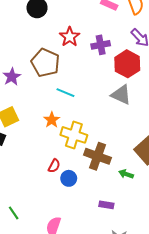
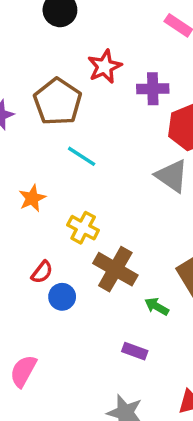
orange star: (52, 120) -> (32, 198), moved
yellow cross: (74, 135) -> (83, 228), size x0.7
purple rectangle: (106, 205) -> (135, 351), moved

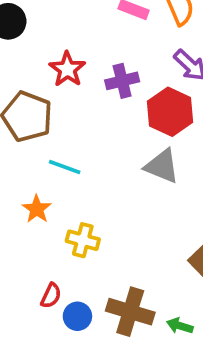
orange star: (32, 198) -> (37, 209), moved
brown cross: (115, 269) -> (130, 312), moved
green arrow: (157, 306) -> (180, 326), moved

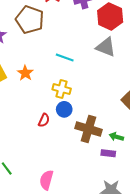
cyan line: (65, 167) -> (65, 58), moved
orange star: (37, 209) -> (25, 73), moved
blue circle: (77, 316) -> (64, 109), moved

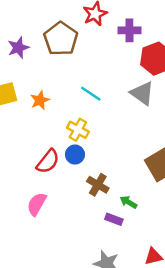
red semicircle: (44, 120) -> (48, 161), size x1.5
brown cross: (88, 129) -> (98, 185), size x0.7
pink semicircle: (46, 180) -> (37, 204), moved

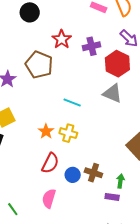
orange star: (40, 100) -> (46, 131), moved
blue circle: (75, 155) -> (73, 175), moved
green arrow: (128, 202) -> (120, 181), turned 80

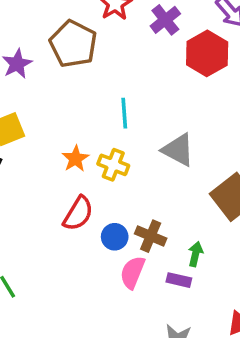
purple cross: (91, 46) -> (165, 20), turned -30
gray triangle: (112, 93) -> (178, 150), moved
cyan line: (72, 103) -> (124, 113), turned 60
pink semicircle: (49, 198) -> (132, 272), moved

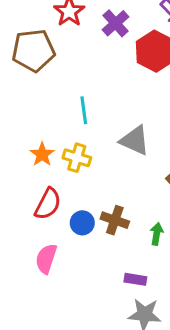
brown pentagon: (73, 44) -> (33, 50), turned -30
pink semicircle: (132, 272) -> (46, 259), moved
purple rectangle: (179, 280) -> (135, 279), moved

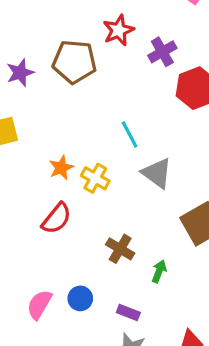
cyan line: (84, 110) -> (130, 134), moved, turned -32
blue circle: (82, 223) -> (80, 298), moved
pink semicircle: (46, 259) -> (39, 305), moved

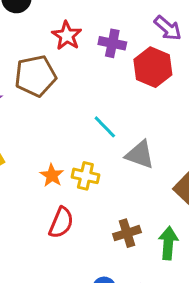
purple cross: (162, 52) -> (112, 43), turned -32
brown cross: (120, 249) -> (127, 233), turned -32
green arrow: (159, 271) -> (168, 243), size x1.5

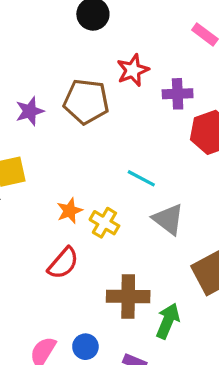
purple cross: (112, 43) -> (178, 94), turned -32
cyan line: (105, 127) -> (141, 178), turned -36
brown cross: (127, 233) -> (128, 296), size x1.4

